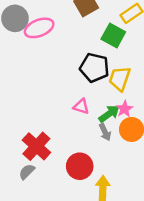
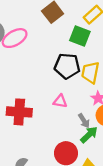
green arrow: (109, 114) -> (89, 135), moved
red cross: (36, 146) -> (19, 112), moved, turned -30

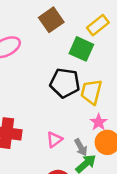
pink triangle: (60, 101) -> (54, 140), moved, turned -48

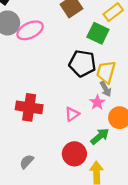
pink star: (99, 122) -> (97, 102), moved
gray arrow: (81, 147) -> (106, 89), moved

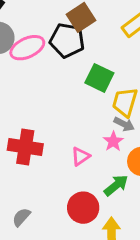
green square: (98, 33) -> (99, 78), moved
black pentagon: (82, 63) -> (67, 40), moved
gray arrow: (106, 89) -> (124, 124), turned -35

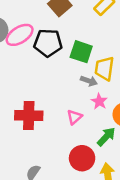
black pentagon: (67, 40) -> (48, 43), moved
gray arrow: (124, 124) -> (89, 81), moved

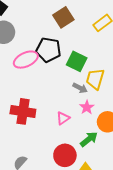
pink ellipse: (20, 35) -> (26, 60), moved

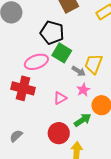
pink ellipse: (26, 60) -> (36, 62), moved
green square: (77, 61) -> (62, 53), moved

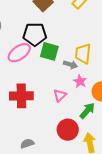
pink ellipse: (36, 62) -> (19, 53), moved
gray semicircle: (16, 136) -> (27, 144), turned 40

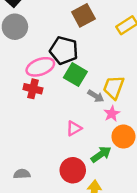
pink star: (80, 81) -> (112, 114), moved
red cross: (21, 96) -> (33, 89), moved, size x0.7

